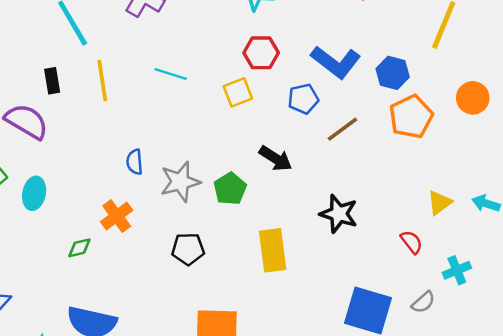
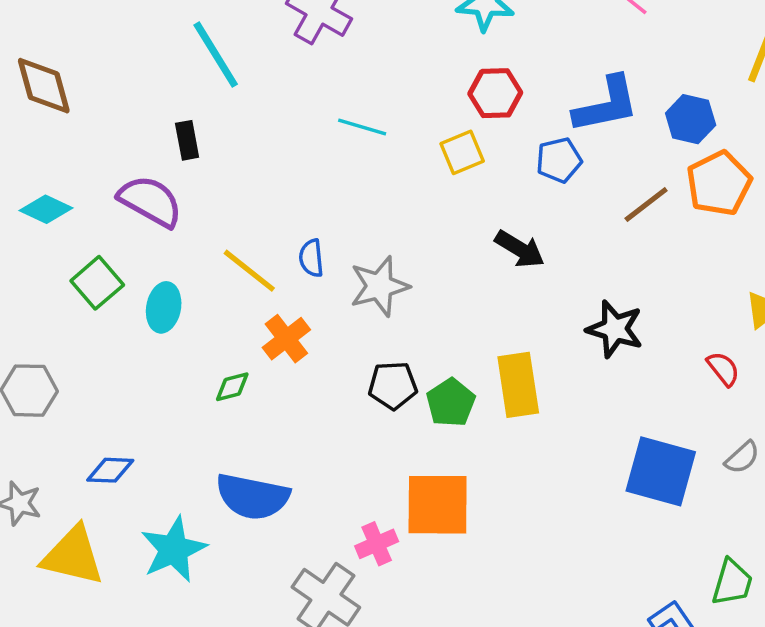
blue L-shape: (336, 62) -> (606, 105), turned -48
yellow line: (102, 80) -> (249, 271), moved, turned -42
brown line: (342, 129) -> (646, 205), moved
green pentagon: (230, 189) -> (451, 403), moved

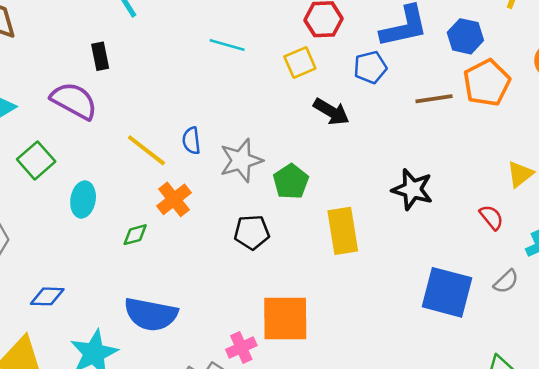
brown line: (646, 205) -> (434, 99), turned 30
black arrow: (520, 249) -> (331, 112), moved
cyan ellipse: (164, 307) -> (83, 199), moved
green pentagon: (451, 403) -> (291, 182), moved

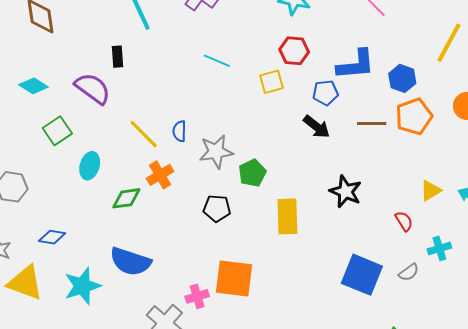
black arrow: (331, 112) -> (317, 127), moved
green diamond: (135, 235) -> (126, 198), size x1.4

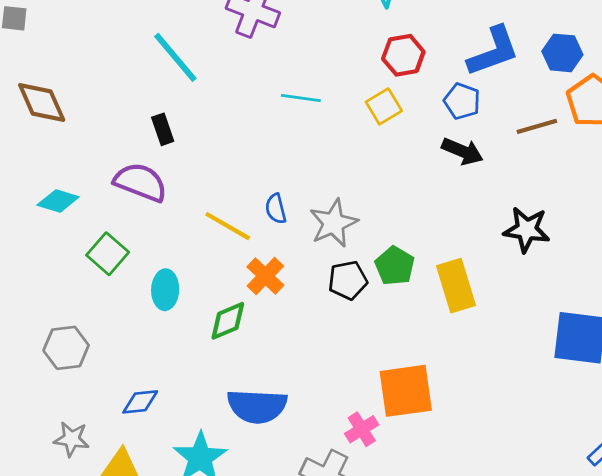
blue pentagon: (325, 93) -> (462, 101), turned -30
green pentagon: (252, 173) -> (395, 266), moved
black pentagon: (217, 208) -> (348, 280), moved

